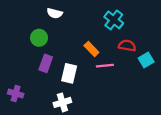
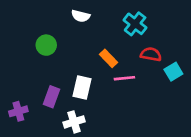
white semicircle: (55, 13) -> (81, 16), moved
purple rectangle: (46, 63) -> (52, 97), moved
purple cross: (16, 94) -> (18, 111), turned -32

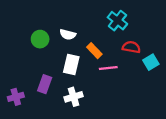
white semicircle: (81, 16) -> (68, 34), moved
white rectangle: (82, 87) -> (71, 64), moved
white cross: (74, 122) -> (74, 97), moved

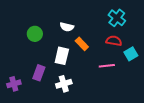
cyan cross: (117, 21) -> (117, 18), moved
white semicircle: (68, 34) -> (67, 27), moved
pink line: (108, 68) -> (107, 66), moved

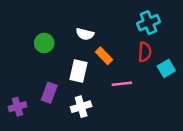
cyan cross: (117, 18) -> (149, 23), turned 30
red semicircle: (114, 41) -> (145, 52), turned 84
pink line: (107, 66) -> (122, 84), moved

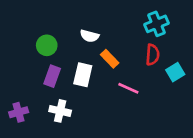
pink line: (122, 84) -> (128, 88), turned 30
purple rectangle: (49, 93) -> (52, 76), moved
white cross: (81, 107) -> (60, 111), moved, turned 30

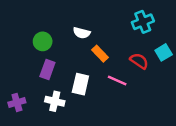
red semicircle: (153, 55) -> (139, 61), moved, turned -60
cyan square: (175, 72) -> (164, 52), moved
white rectangle: (83, 75) -> (80, 84), moved

